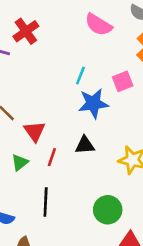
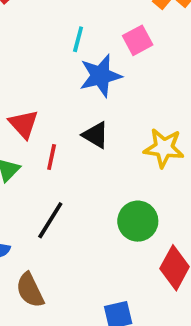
black triangle: (85, 145) -> (96, 135), turned 42
black line: (46, 202) -> (50, 220), turned 36

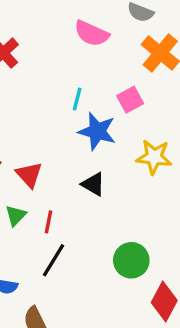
blue star: (100, 76) -> (97, 131), turned 30
yellow star: (164, 148) -> (154, 157), moved
red line: (52, 157) -> (49, 222), moved

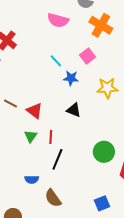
cyan line: (77, 99) -> (56, 61), turned -48
blue star: (97, 131) -> (71, 78), size x0.7

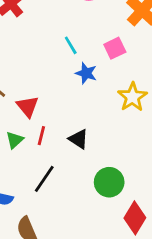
yellow star: (107, 88) -> (132, 97), turned 30
black triangle: (74, 110) -> (79, 139), moved
red line: (51, 137) -> (41, 136), moved

